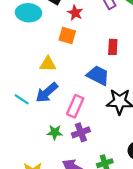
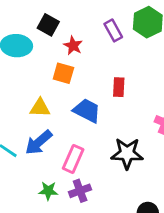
blue trapezoid: (98, 75) -> (87, 111), moved

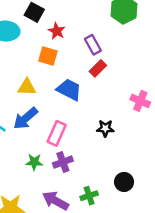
purple rectangle: (113, 30) -> (93, 45), moved
red rectangle: (119, 87) -> (98, 68), turned 42
black star: (127, 153) -> (105, 128), size x0.6

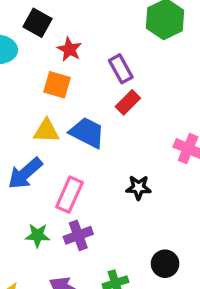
yellow triangle: (27, 87) -> (46, 131), moved

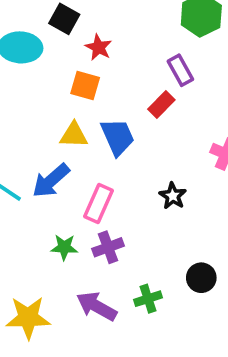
purple rectangle: (121, 69) -> (180, 70), moved
blue trapezoid: (87, 133) -> (118, 137), turned 39
black star: (138, 188) -> (173, 196), turned 30

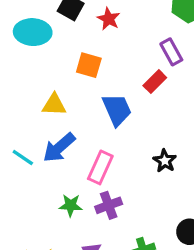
red star: (99, 47) -> (109, 19), moved
yellow triangle: (74, 135) -> (54, 105), moved

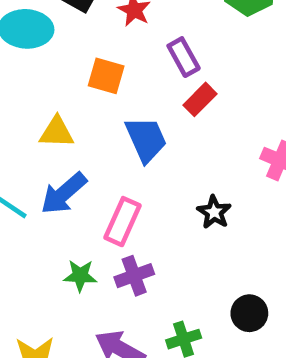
purple rectangle: (171, 52) -> (184, 57), moved

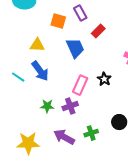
purple rectangle: (184, 57) -> (80, 13), moved
blue arrow: (64, 193) -> (40, 71), turned -85
pink rectangle: (122, 222) -> (80, 85), moved

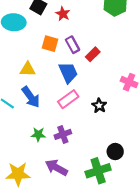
purple rectangle: (80, 13) -> (72, 45), moved
pink rectangle: (80, 85) -> (68, 99), moved, turned 30
green cross: (91, 133) -> (98, 171), moved, size x1.6

